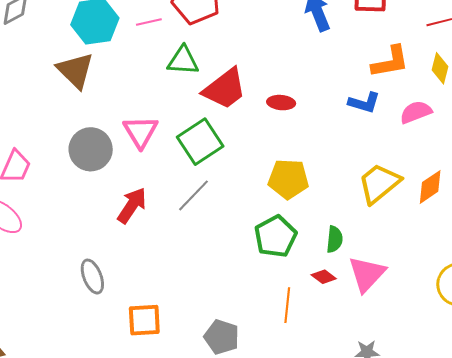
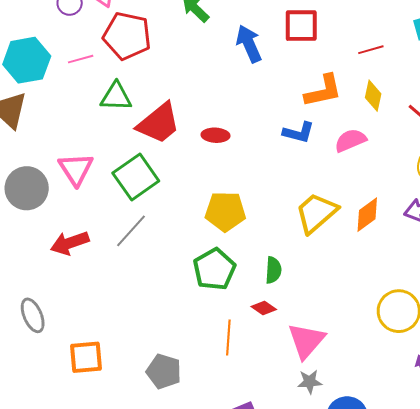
red arrow: (132, 205) -> (70, 243), turned -141
pink triangle: (367, 274) -> (306, 341), moved

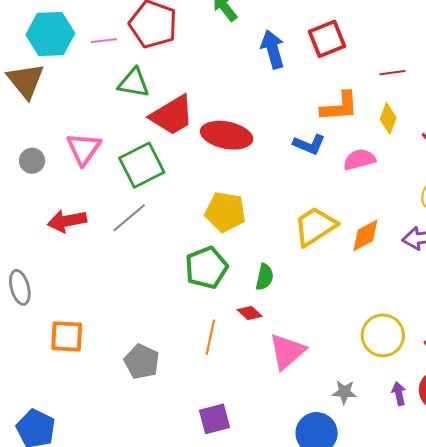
red square: (301, 26) -> (327, 39), turned -30
red ellipse: (215, 135) -> (227, 135), size x1.8
gray circle: (27, 188) -> (32, 161), size x0.6
gray star: (310, 382) -> (344, 392), moved

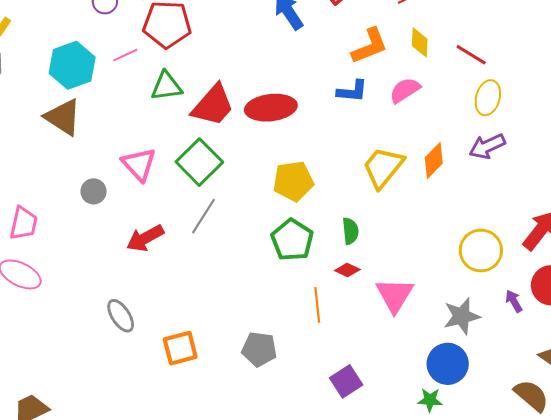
gray star: (344, 392) -> (462, 316), size x1.5

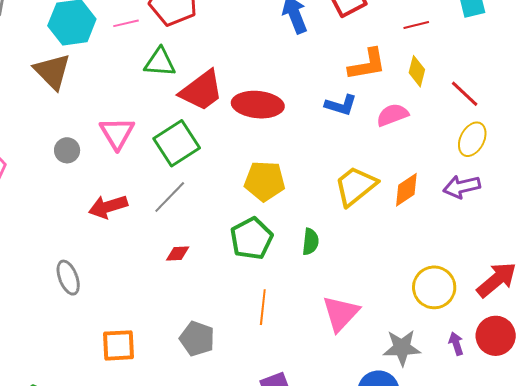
red diamond: (347, 270) -> (178, 253), moved, turned -40
orange square: (180, 348) -> (119, 345), moved

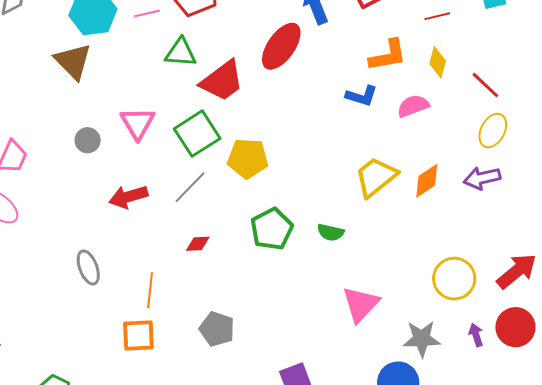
red ellipse: (258, 105) -> (281, 46), moved, turned -60
yellow pentagon: (265, 181) -> (248, 158), moved
green semicircle: (310, 242) -> (331, 232), turned 96
orange line: (263, 307) -> (150, 290), moved

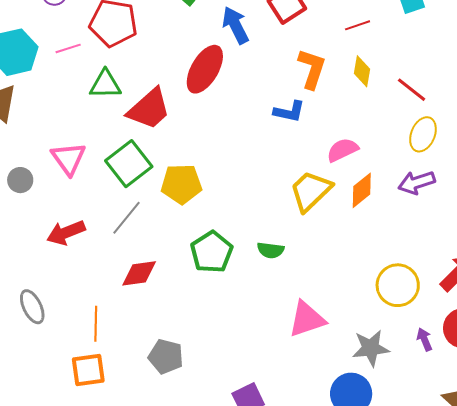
orange L-shape: (388, 55) -> (312, 69), turned -57
pink semicircle: (413, 106) -> (342, 150), moved
red diamond: (198, 244) -> (139, 273), size x1.5
pink triangle: (361, 304) -> (307, 319), turned 33

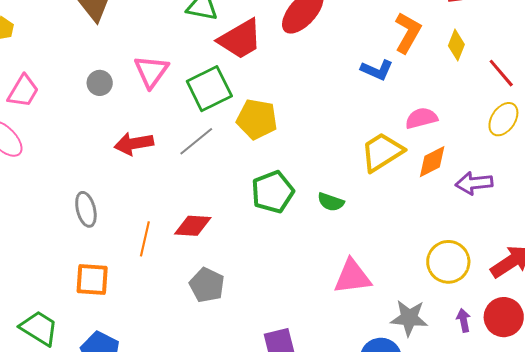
purple arrow: (417, 183) -> (474, 183), moved
red diamond: (139, 273) -> (193, 226), moved
orange square: (88, 370) -> (92, 279), moved

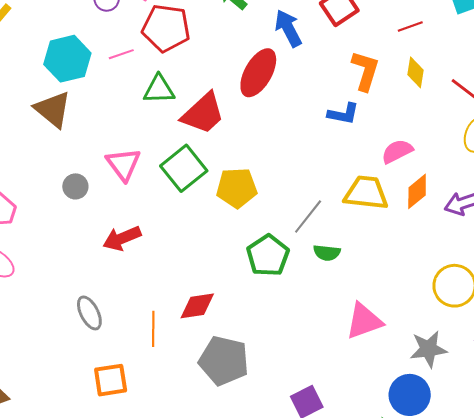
gray line: (196, 141) -> (308, 217), moved
yellow trapezoid: (382, 152) -> (366, 193), turned 51
gray pentagon: (207, 285) -> (224, 361), size x1.4

